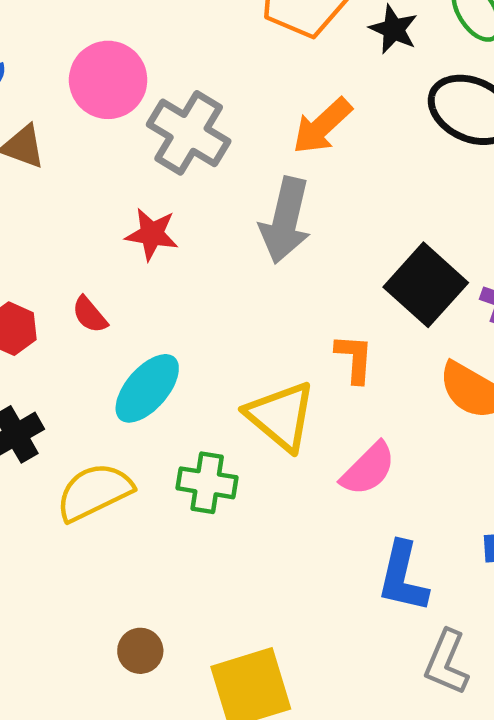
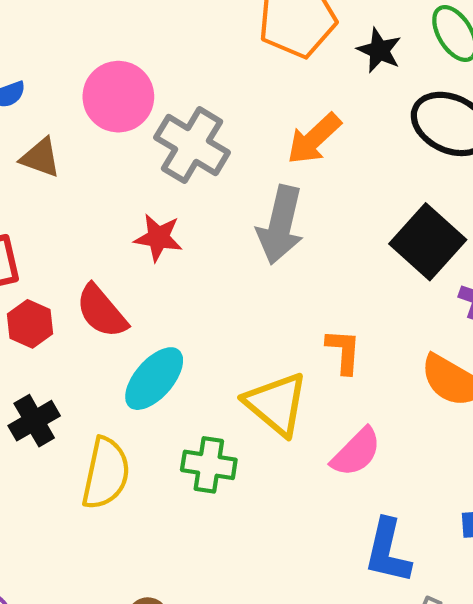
black square: (426, 285) -> (428, 242), moved
red semicircle: (90, 315) -> (102, 311), size x1.6
yellow semicircle: (94, 492) -> (106, 473), turned 128

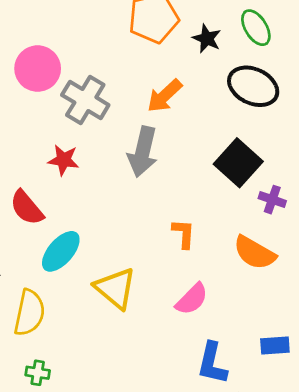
yellow triangle: (276, 404) -> (115, 288), moved
green cross: (209, 465) -> (38, 373), moved, size x0.7

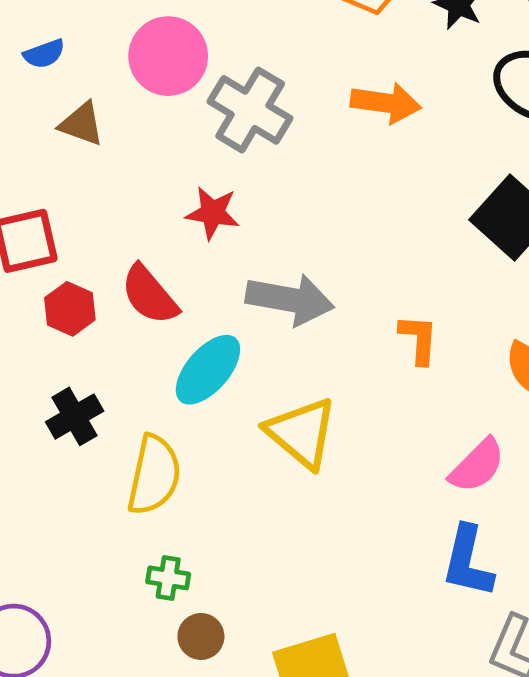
orange arrow: (164, 96) -> (386, 103), turned -129
gray arrow: (143, 152) -> (290, 299), moved, turned -93
pink semicircle: (192, 299) -> (477, 466), moved

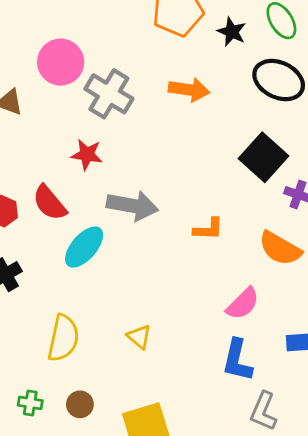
orange L-shape: (419, 339) -> (208, 229), turned 88
yellow triangle: (302, 433) -> (139, 337), moved, size x0.6
yellow semicircle: (154, 475) -> (63, 338), moved
green cross: (168, 578) -> (30, 403), moved

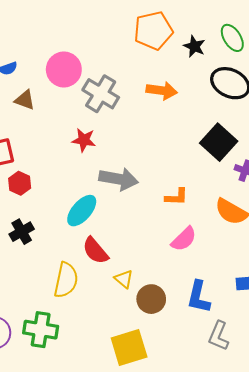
red semicircle: (50, 203) -> (95, 251), moved
pink semicircle: (243, 304) -> (184, 239), moved
green cross: (30, 403) -> (41, 330), size x1.8
brown circle: (80, 404) -> (151, 299), moved, size x1.4

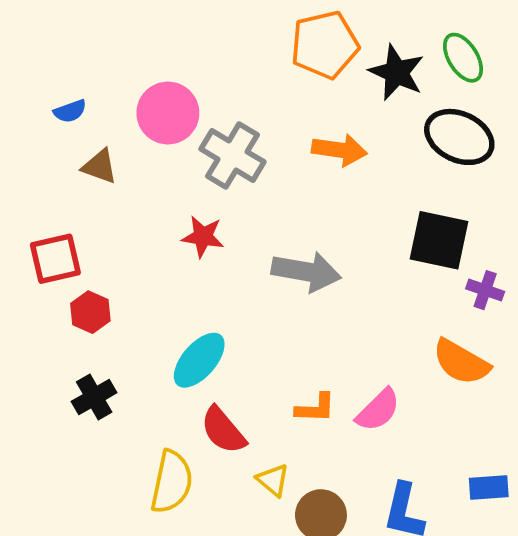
black star: (194, 46) -> (397, 72), size x1.4
black square: (219, 142) -> (439, 240), turned -30
gray arrow: (119, 179) -> (306, 272), moved
orange L-shape: (176, 197) -> (315, 408), moved

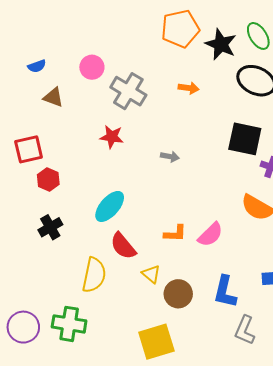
pink circle: (168, 113) -> (92, 67), size x0.7
orange arrow: (339, 150) -> (189, 88), size x0.7
gray arrow: (306, 272) -> (170, 157), size x0.5

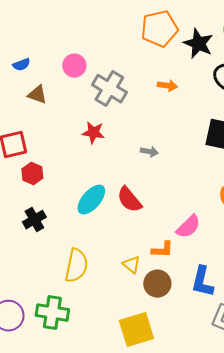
orange L-shape: (175, 234) -> (162, 250), moved
red semicircle: (123, 246) -> (129, 200), moved

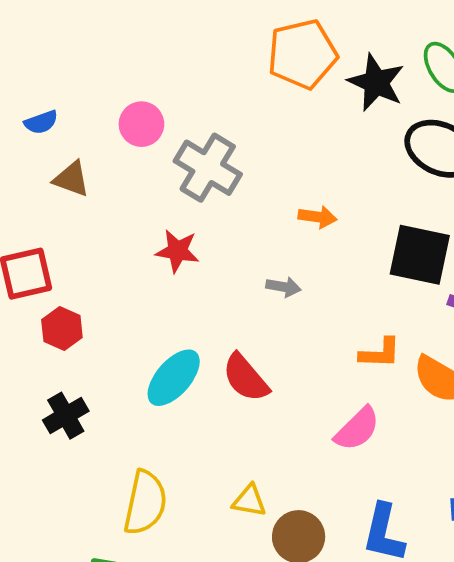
orange arrow: (167, 86) -> (317, 217), moved
orange L-shape: (162, 250) -> (380, 353), moved
yellow triangle: (131, 265) -> (249, 501), turned -30

